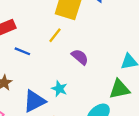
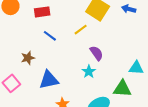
cyan star: (59, 89) -> (89, 72), moved

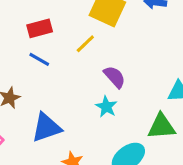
red rectangle: (42, 12) -> (40, 28), moved

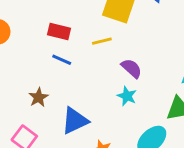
red rectangle: (40, 28) -> (59, 32), turned 35
yellow line: (85, 44) -> (102, 41), turned 36

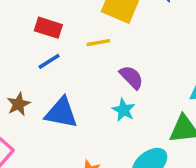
blue line: (62, 60) -> (49, 61), turned -60
blue triangle: (75, 121) -> (61, 113), moved, turned 32

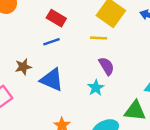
yellow line: (98, 43) -> (99, 38), moved

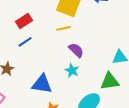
red rectangle: (56, 18) -> (24, 21), turned -49
blue triangle: (52, 80) -> (42, 84), moved

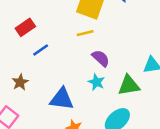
red rectangle: (24, 21) -> (25, 27), moved
green triangle: (110, 81) -> (129, 85), moved

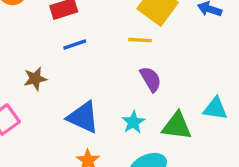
cyan star: (96, 82) -> (133, 122), moved

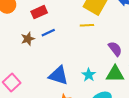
brown star: (35, 79) -> (28, 39), moved
purple semicircle: (151, 79) -> (115, 49), moved

